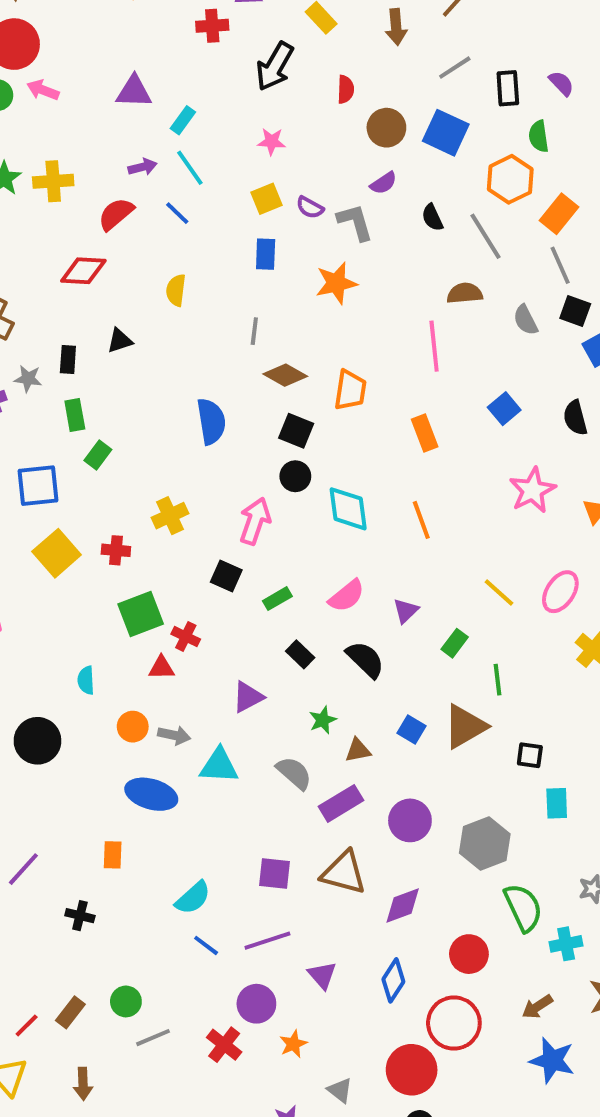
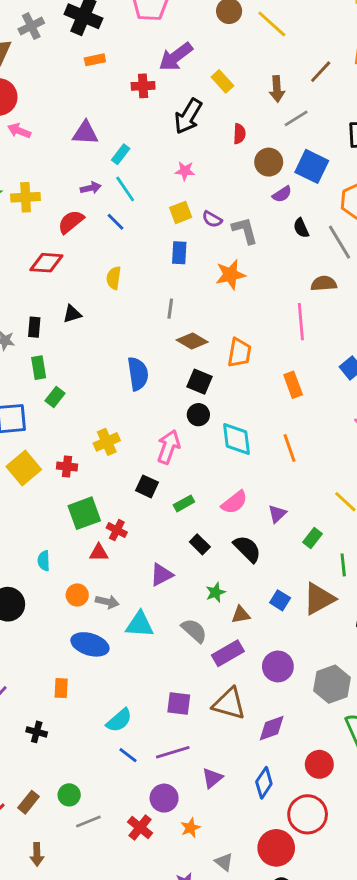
gray line: (455, 68) -> (296, 118), moved
purple semicircle: (384, 183) -> (282, 194), moved
purple triangle: (322, 975) -> (212, 778), turned 30

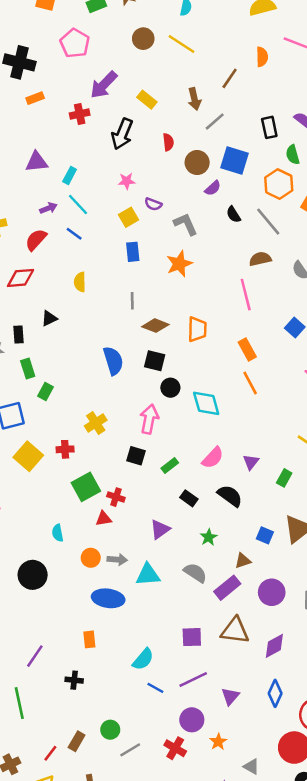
purple semicircle: (212, 219) -> (153, 204), moved
black square: (199, 382) -> (155, 361), moved
orange line: (289, 448) -> (250, 383), moved
brown triangle: (241, 615) -> (243, 561), moved

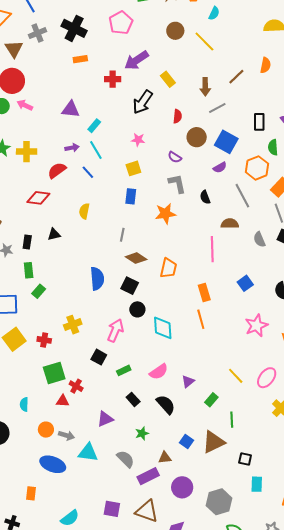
purple semicircle: (213, 188) -> (220, 167), moved
purple semicircle: (153, 204) -> (175, 157), moved
black semicircle: (233, 215) -> (205, 197), moved

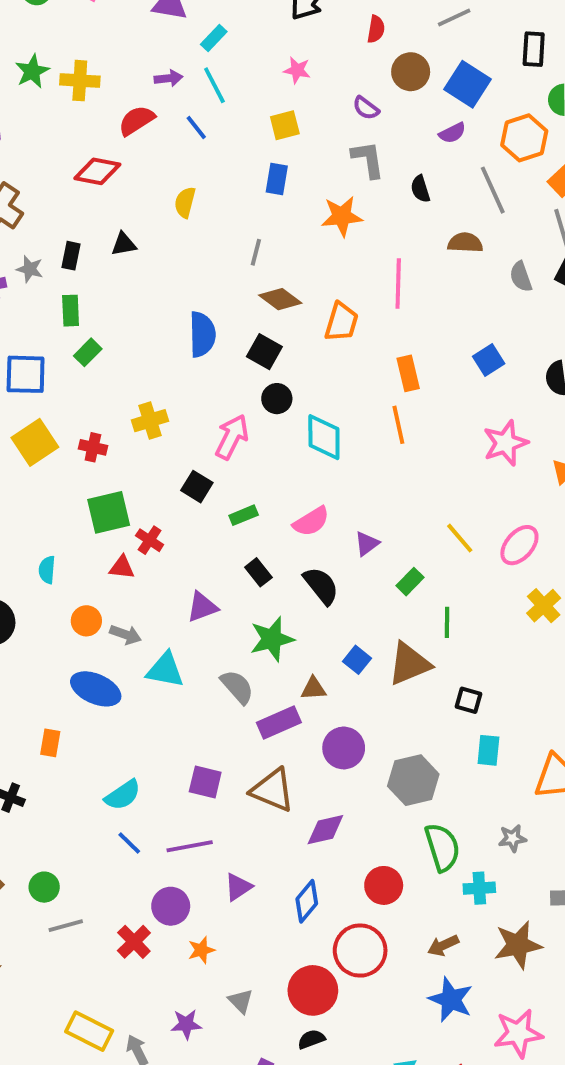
pink line: (212, 249) -> (398, 284), moved
green star: (142, 433) -> (272, 639), size x1.6

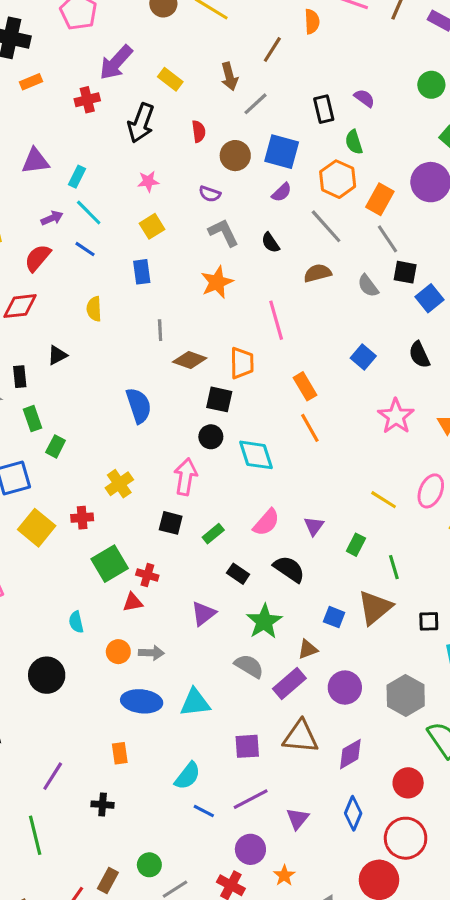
blue rectangle: (277, 179) -> (142, 272), moved
black square: (264, 352) -> (219, 399), moved
cyan triangle: (165, 670) -> (195, 703), moved

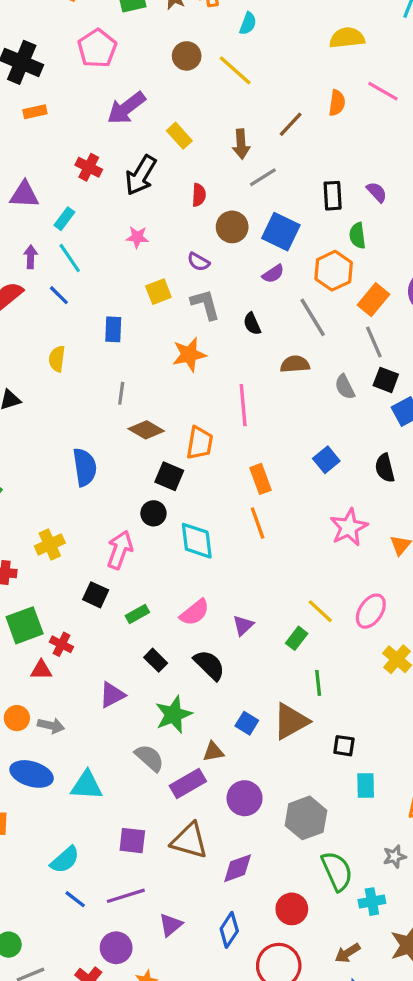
red cross: (87, 100) -> (89, 167), moved, turned 30
purple arrow: (52, 218) -> (31, 257), turned -75
yellow square: (152, 226) -> (158, 292), moved
green rectangle: (356, 545) -> (297, 638), moved

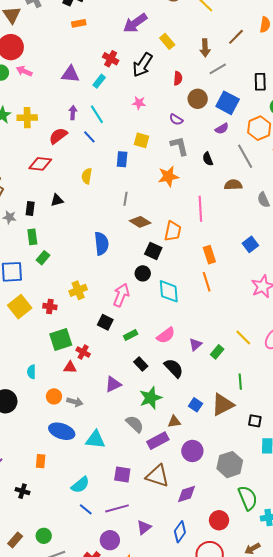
cyan rectangle: (64, 219) -> (99, 81), moved
yellow square: (158, 292) -> (141, 140), moved, turned 35
green rectangle: (297, 638) -> (217, 352), moved

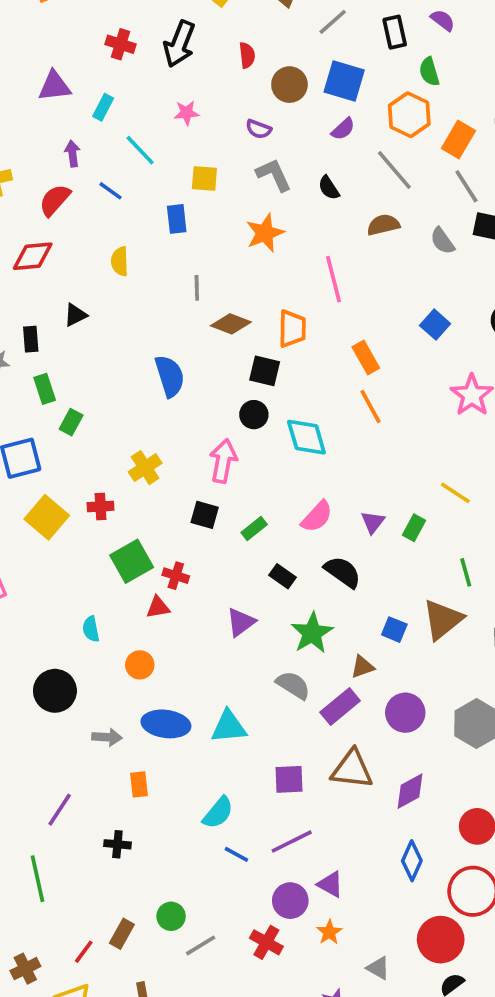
gray line: (218, 69) -> (333, 22), moved
cyan rectangle: (99, 81) -> (103, 107), moved
cyan line: (97, 114) -> (140, 150), moved
gray arrow: (75, 402) -> (107, 737), moved
purple triangle: (144, 527) -> (330, 884), moved, turned -42

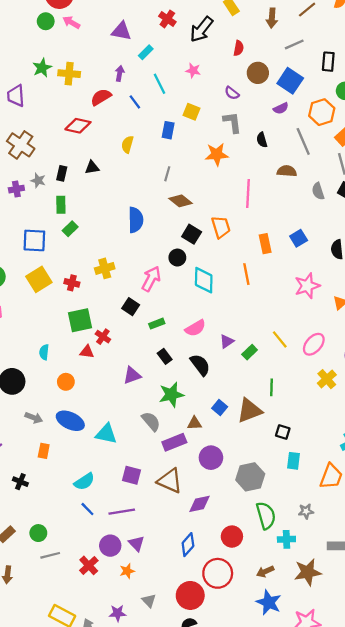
orange trapezoid: (292, 329) -> (221, 227), moved, turned -35
orange rectangle: (366, 358) -> (265, 244), moved

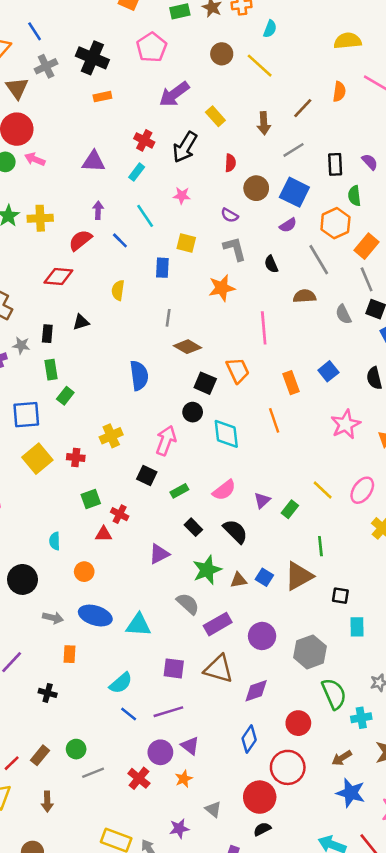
cyan rectangle: (146, 52) -> (137, 172), moved
green square: (80, 320) -> (91, 499), size x0.7
brown triangle: (194, 423) -> (239, 580), moved

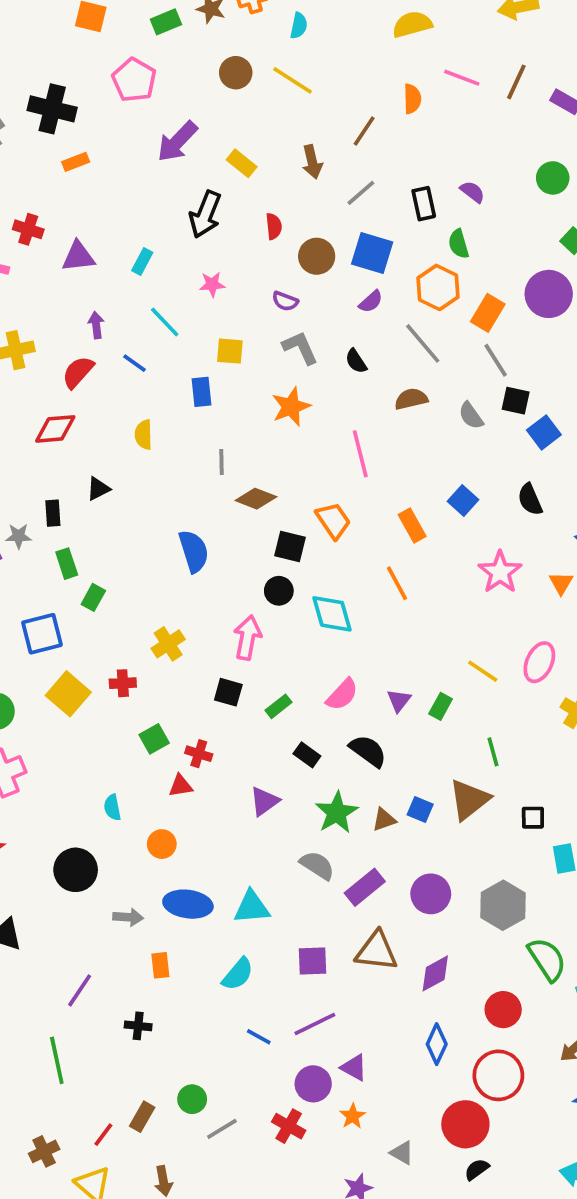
red cross: (144, 140) -> (28, 229), moved
cyan semicircle: (121, 683) -> (238, 974), moved

